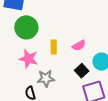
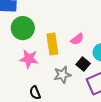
yellow rectangle: (54, 47) -> (52, 44), size x1.5
gray star: (46, 78) -> (62, 75), moved

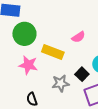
pink semicircle: (77, 39) -> (78, 37), moved
yellow rectangle: (52, 44) -> (53, 52), turned -65

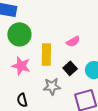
yellow rectangle: (53, 52) -> (46, 55), turned 65
black square: (82, 74) -> (70, 68), moved

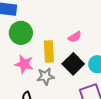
black square: (70, 68) -> (73, 64), size x1.5
gray star: (52, 86) -> (45, 76), moved

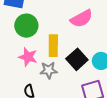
pink semicircle: (75, 37) -> (81, 19), moved, size x1.6

